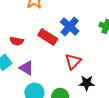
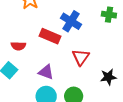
purple triangle: (26, 68) -> (46, 72), moved
black star: (87, 83) -> (108, 77), moved

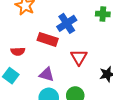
blue cross: (71, 21) -> (67, 23), turned 30

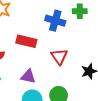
blue cross: (67, 23) -> (55, 21), moved, turned -36

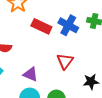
red rectangle: (26, 41) -> (41, 26), moved

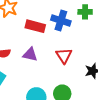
purple triangle: (31, 74) -> (30, 54), moved

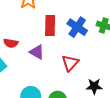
red rectangle: (35, 26) -> (50, 25), turned 60

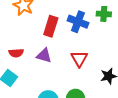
red rectangle: (50, 25) -> (51, 26), turned 30

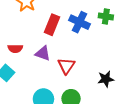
red triangle: (79, 59) -> (66, 66), moved

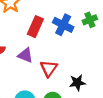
green cross: (106, 16) -> (90, 20), turned -32
black star: (106, 79) -> (77, 83), moved

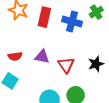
red rectangle: (35, 27) -> (44, 17), moved
black star: (77, 83) -> (96, 64), moved

